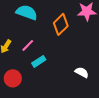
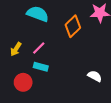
cyan rectangle: (39, 61) -> (41, 67), moved, turned 48

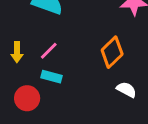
orange diamond: (73, 26) -> (112, 52), moved
yellow arrow: (16, 49) -> (17, 52), turned -32

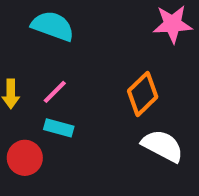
white semicircle: (126, 90) -> (163, 146), size x1.5

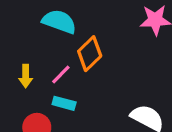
orange diamond: (143, 94) -> (90, 54), moved

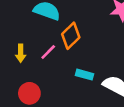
cyan rectangle: (64, 103) -> (84, 75), moved

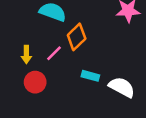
red circle: (29, 93) -> (35, 82), moved

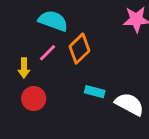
pink line: (54, 53) -> (48, 53), moved

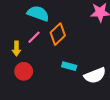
white semicircle: (129, 104) -> (95, 75), turned 130

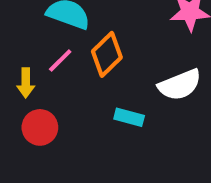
white semicircle: (95, 75) -> (180, 85), moved

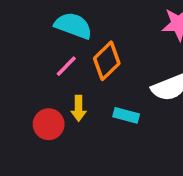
yellow arrow: (26, 83) -> (79, 108), moved

